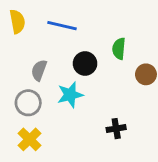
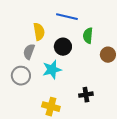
yellow semicircle: (17, 22) -> (39, 32), moved
blue line: (62, 26) -> (67, 17), moved
yellow cross: (30, 139) -> (51, 107), moved, turned -30

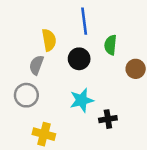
blue line: (67, 17) -> (84, 21), turned 70
cyan star: (52, 70) -> (82, 100), moved
yellow cross: (51, 107) -> (44, 134), moved

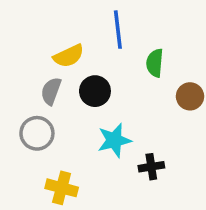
yellow semicircle: (49, 40) -> (69, 56), turned 75
black circle: (79, 59) -> (95, 91), moved

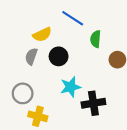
blue line: (118, 30) -> (73, 18), turned -50
gray circle: (37, 133) -> (23, 93), moved
black cross: (151, 167) -> (93, 103), size x1.5

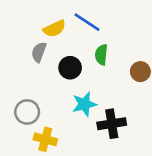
yellow semicircle: (42, 35) -> (54, 29), moved
green semicircle: (96, 39) -> (101, 55), moved
gray semicircle: (31, 56) -> (39, 52), moved

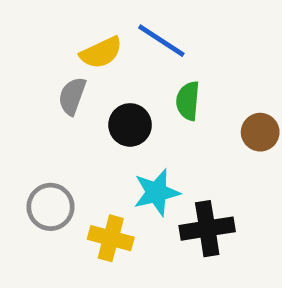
yellow cross: (45, 139) -> (111, 238), moved

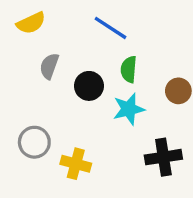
yellow semicircle: (101, 53) -> (31, 23), moved
cyan star: (157, 192) -> (129, 109), moved
black cross: (207, 229) -> (163, 157), moved

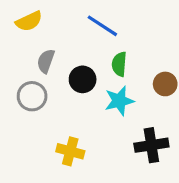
gray circle: (34, 142) -> (32, 96), moved

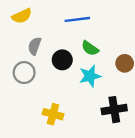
blue line: (102, 26) -> (77, 19), turned -40
green semicircle: (119, 64) -> (90, 48), turned -60

